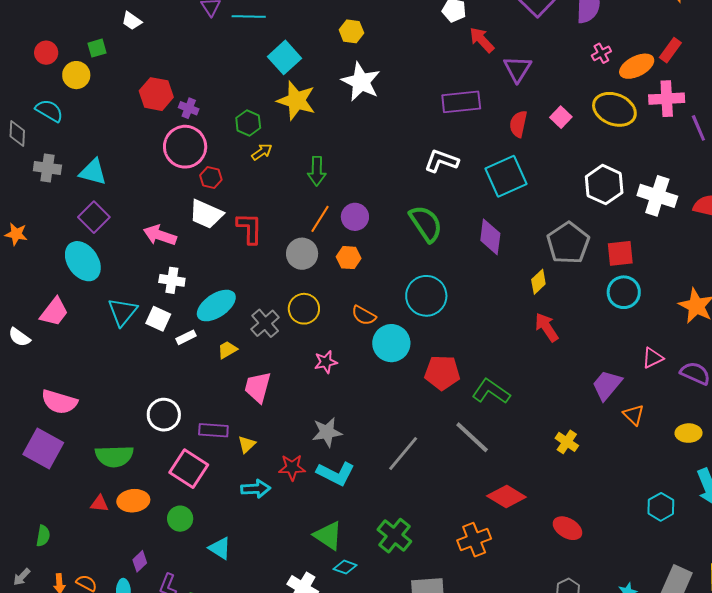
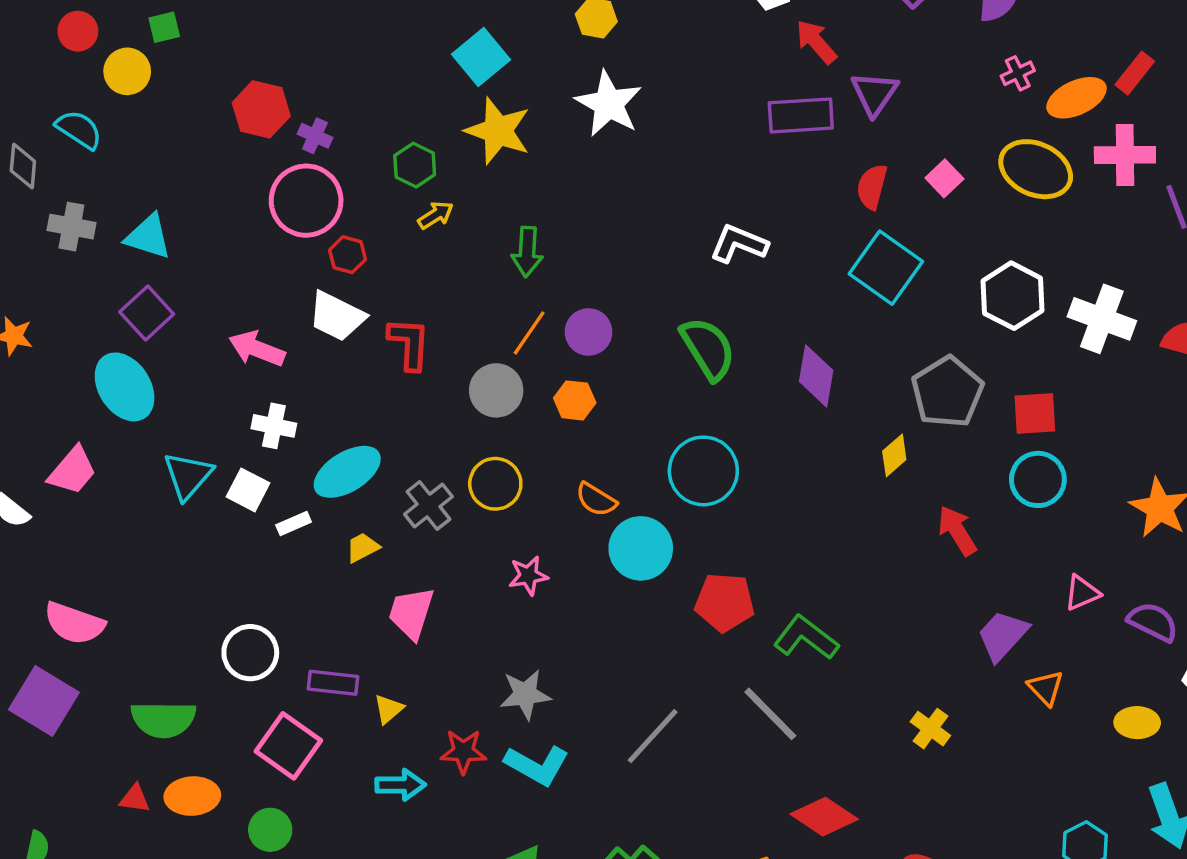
purple rectangle: (461, 102) -> (801, 115), moved
cyan square: (506, 176) -> (886, 268), moved, turned -33
red arrow: (547, 327) -> (957, 531), moved

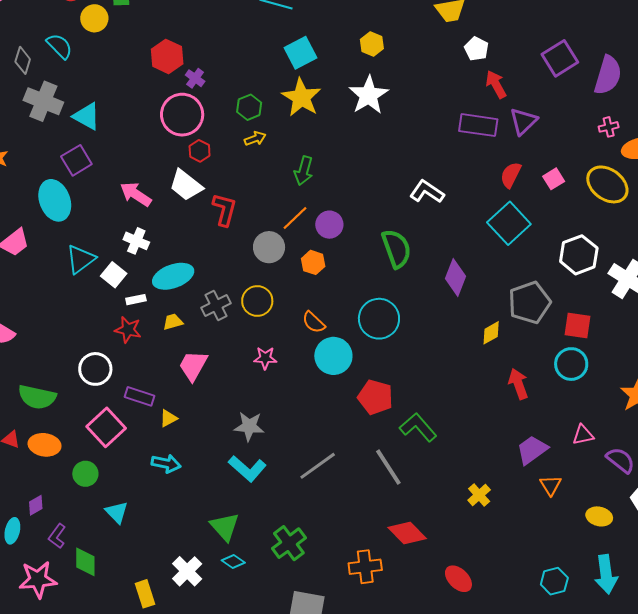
gray cross: (71, 227) -> (43, 101), size x1.4
red star: (463, 752) -> (128, 330), moved

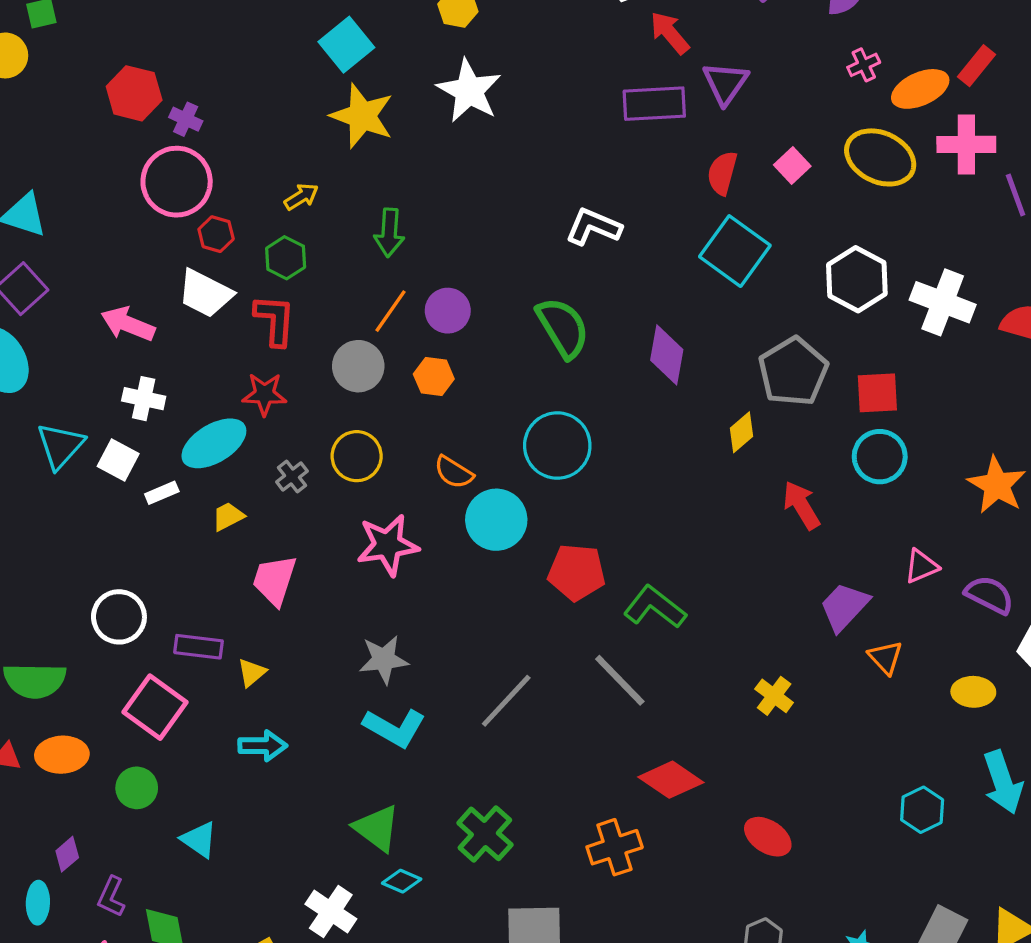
green hexagon: (249, 107) -> (286, 258), moved
gray cross: (216, 305) -> (292, 477), size x0.7
red star: (128, 330) -> (264, 394), moved
pink star: (265, 358) -> (388, 545), size x1.6

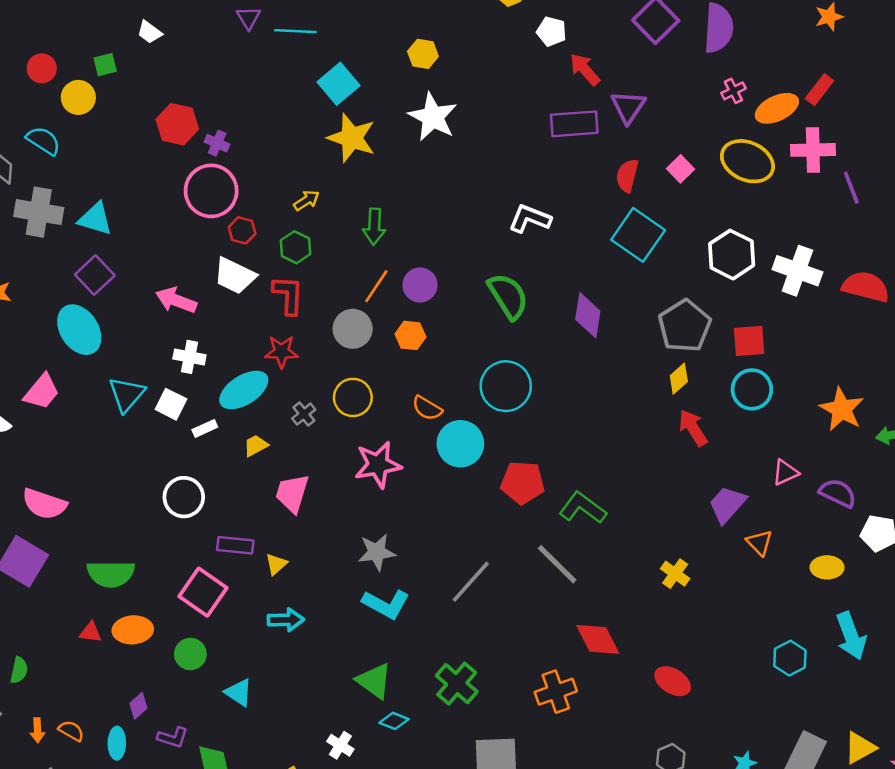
yellow diamond: (742, 432) -> (679, 379), moved
white circle: (119, 617) -> (184, 497), moved
red diamond: (671, 780) -> (598, 639), turned 30
purple L-shape: (111, 897) -> (173, 737), turned -96
white cross: (331, 912) -> (340, 745), size x0.7

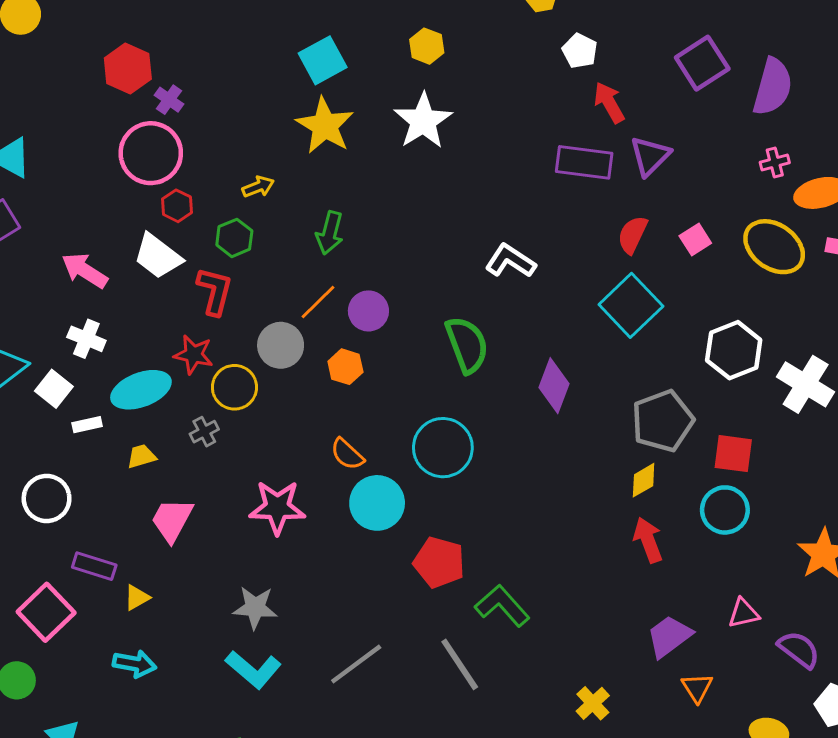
yellow circle: (353, 397) -> (234, 387), moved

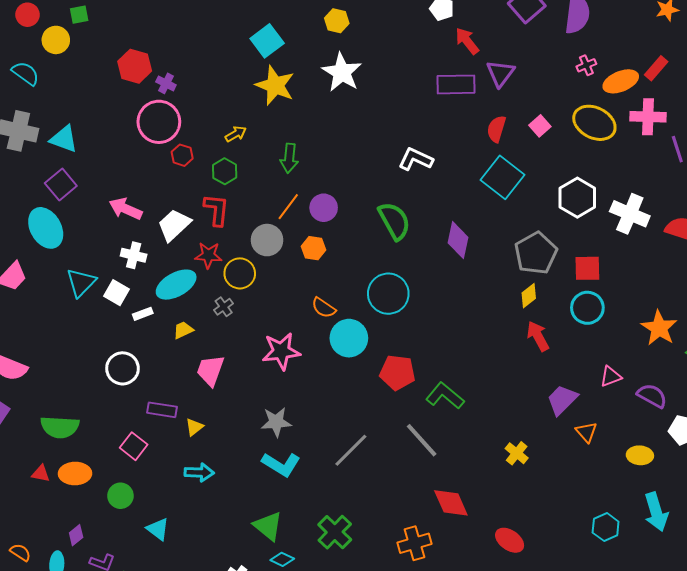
white trapezoid: (158, 256) -> (174, 225), moved, turned 108
pink square: (46, 612) -> (134, 446), size x0.7

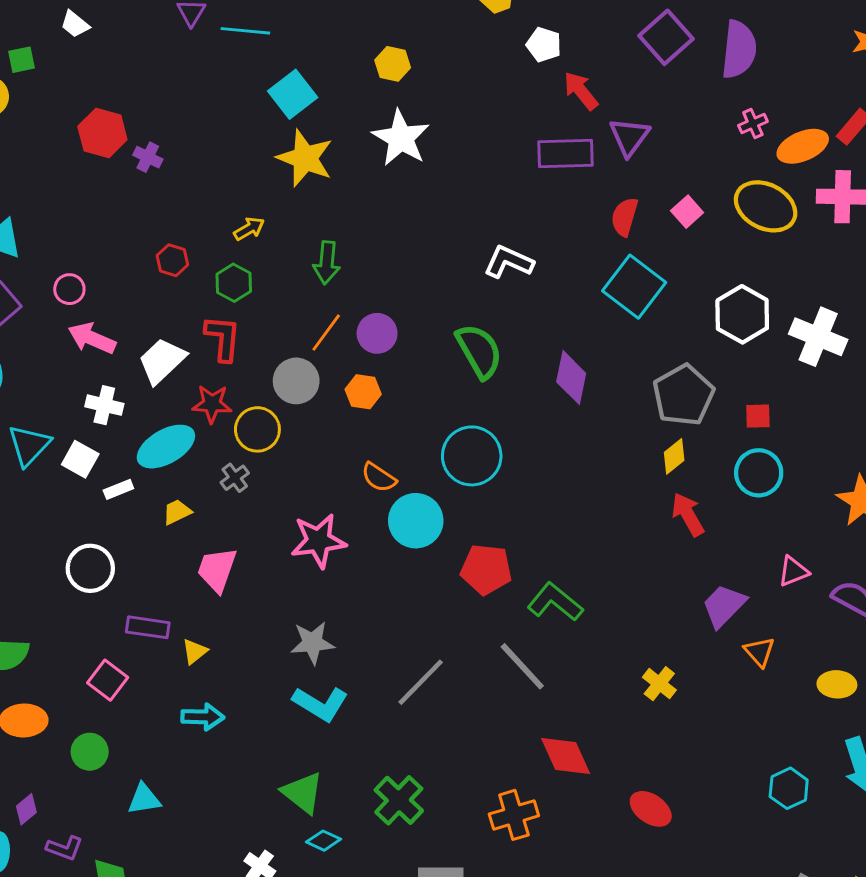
pink circle: (159, 122) -> (69, 289), moved, size x0.5
red square: (587, 268) -> (758, 416), size x0.7
cyan triangle: (158, 529) -> (144, 799), turned -45

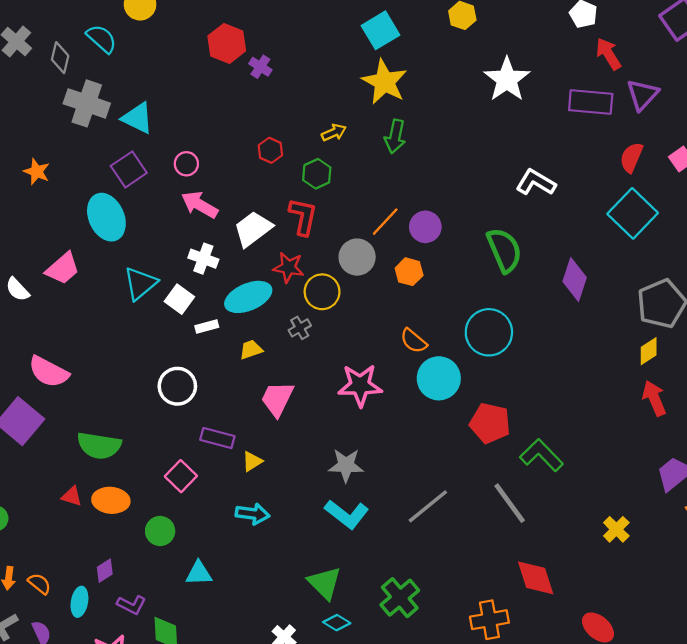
white star: (401, 138) -> (507, 79), moved
green arrow: (327, 263) -> (395, 136), moved

